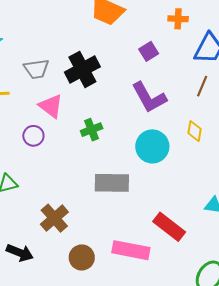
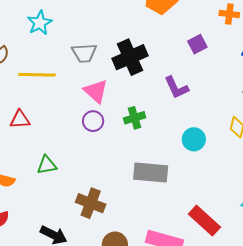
purple L-shape: (149, 97) -> (176, 88), moved, size x0.7
purple circle: (33, 136) -> (93, 121), moved
cyan circle: (152, 146) -> (194, 139), size x0.7
brown cross: (54, 218) -> (91, 203), turned -32

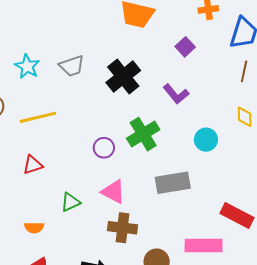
gray trapezoid: (84, 53) -> (72, 66), moved
pink triangle: (96, 91) -> (113, 192), moved
green cross: (135, 118) -> (143, 134), size x1.5

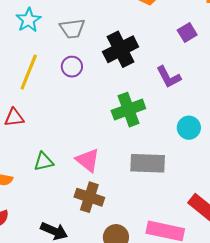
yellow line: (38, 117) -> (29, 72), turned -66
purple circle: (104, 148) -> (72, 67), moved

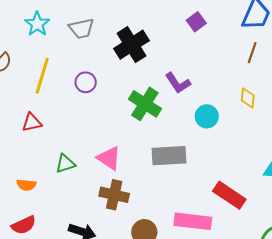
purple circle: (72, 67) -> (86, 82), moved
purple L-shape: (169, 77) -> (178, 83), moved
green cross: (128, 110) -> (145, 104), turned -32

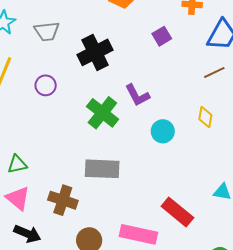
brown line: (252, 53) -> (214, 72), turned 40
gray rectangle: (169, 156) -> (102, 169), moved
pink triangle: (109, 158) -> (18, 198), moved

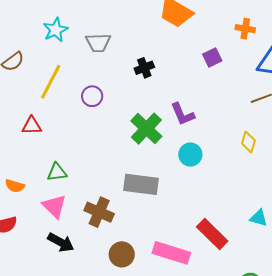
black cross: (95, 52) -> (144, 68), size x0.6
cyan circle: (163, 131) -> (190, 155), moved

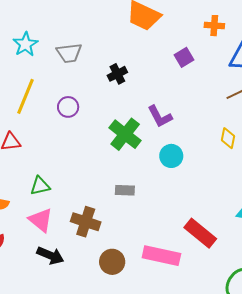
gray rectangle: (141, 184) -> (125, 190), size x0.6

